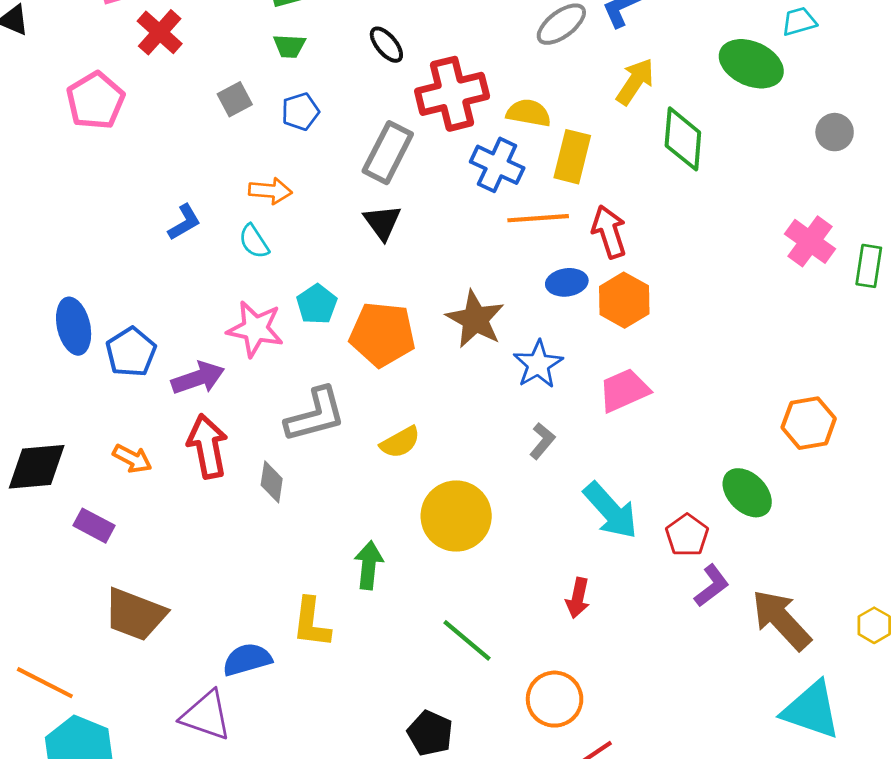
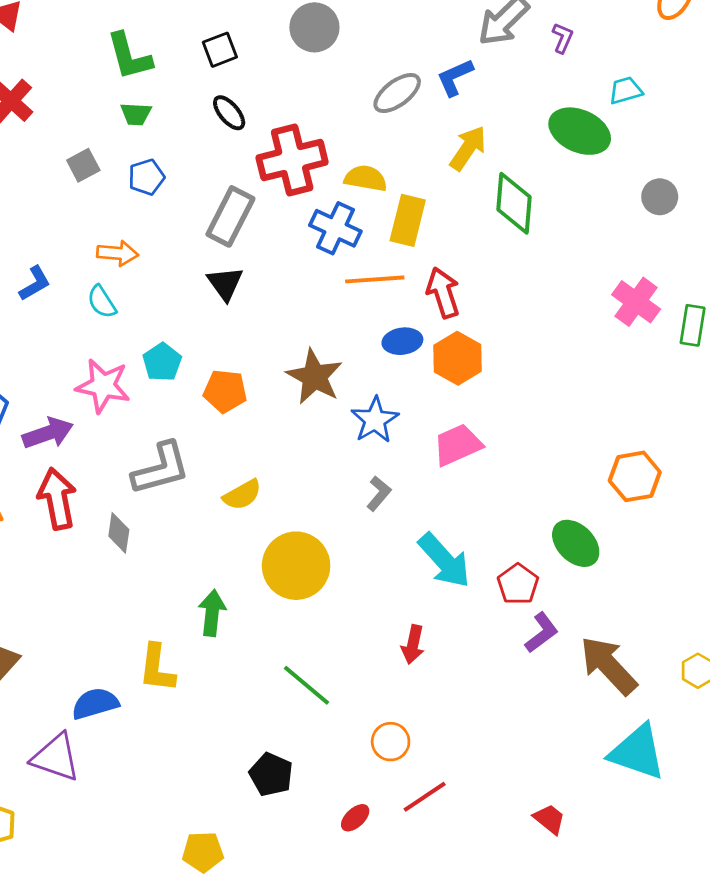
orange pentagon: (382, 334) -> (225, 391), size x0.7
orange circle: (555, 699) -> (391, 742), size x0.7

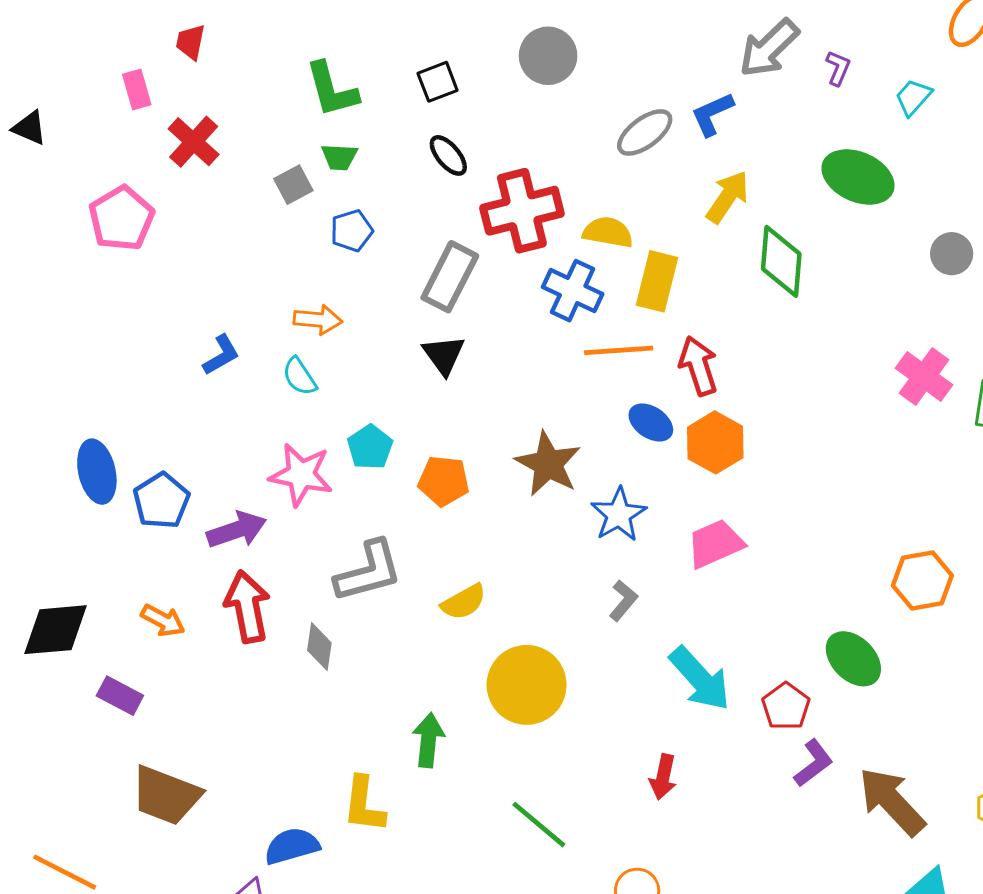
cyan trapezoid: (626, 90) -> (913, 97), moved, turned -32
gray square: (83, 165) -> (293, 185), moved
blue ellipse: (402, 341) -> (651, 422), turned 42

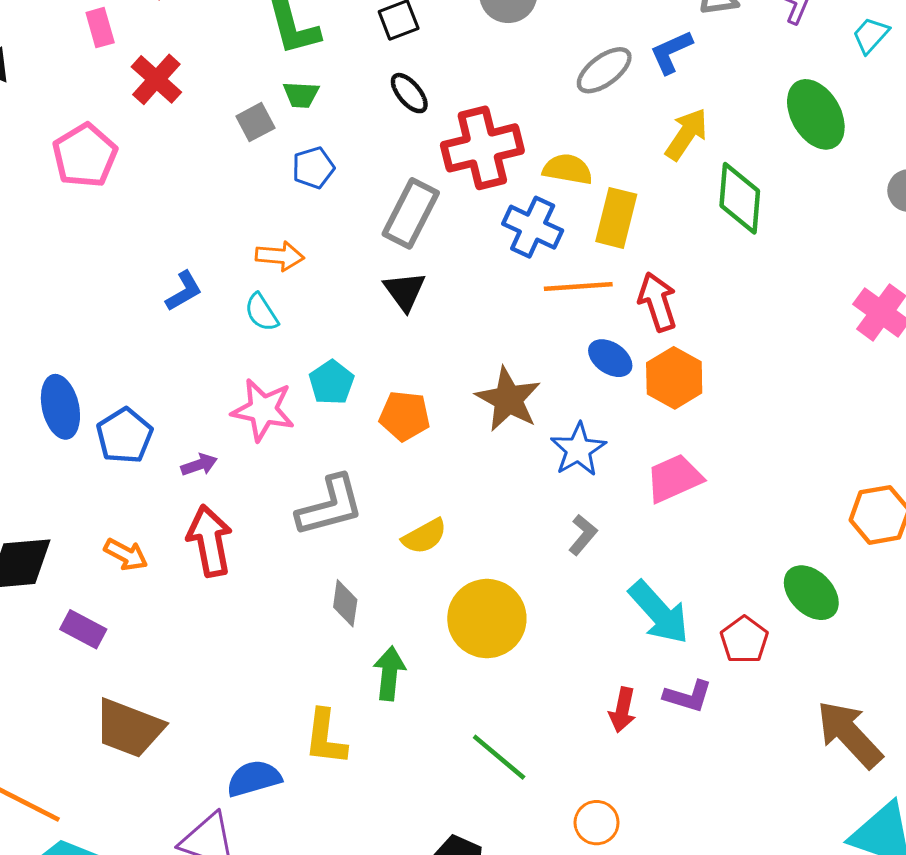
green ellipse: (858, 177) -> (816, 114), turned 36
purple arrow: (237, 530) -> (199, 465), size x0.6
gray diamond: (319, 647) -> (345, 603), moved
purple L-shape: (814, 763) -> (688, 696), moved, turned 54

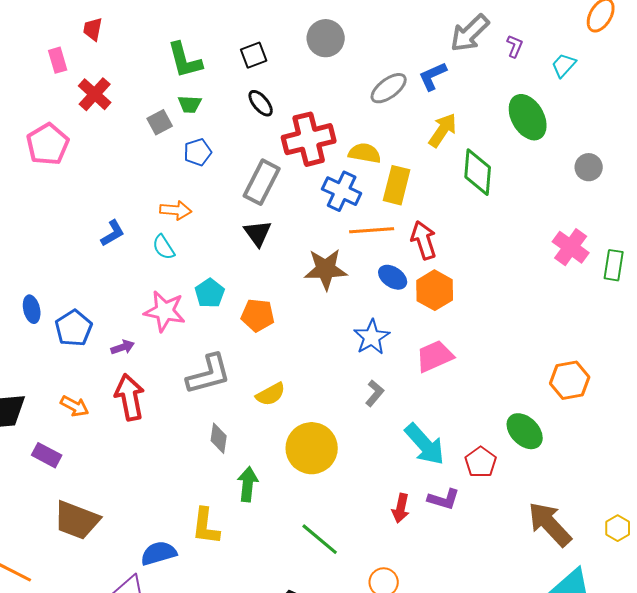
brown star: (508, 399) -> (326, 269), moved, turned -30
blue ellipse: (60, 407) -> (32, 309), size x0.7

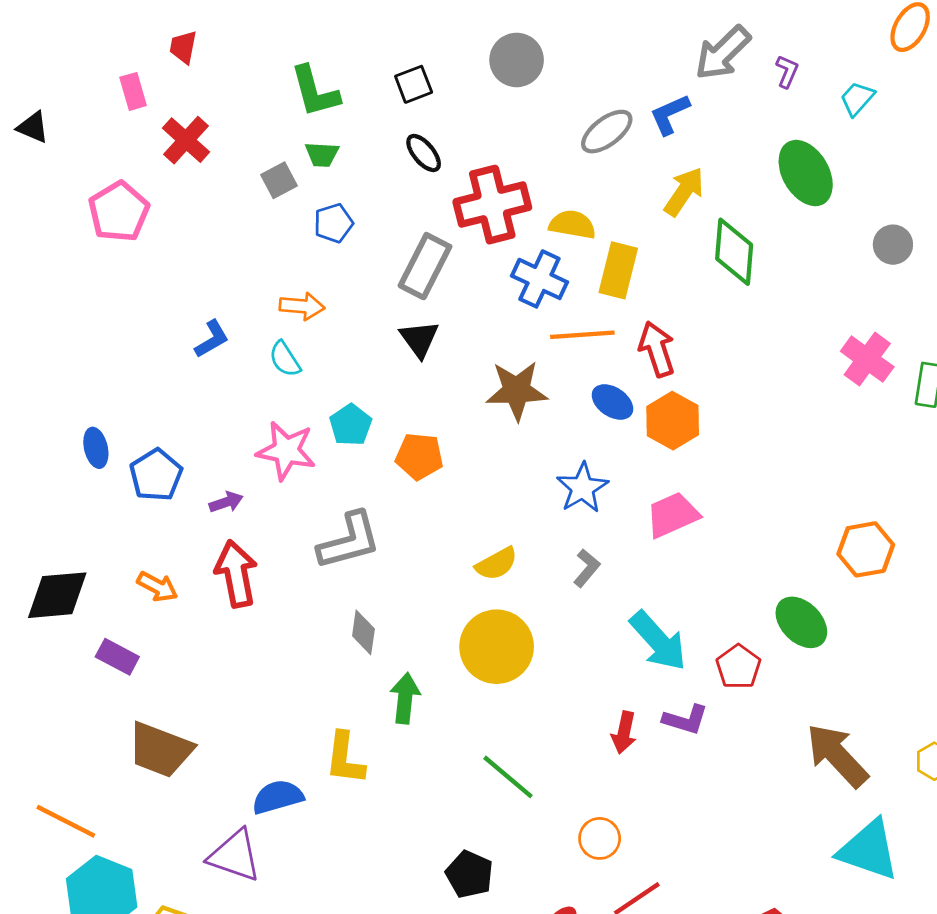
yellow semicircle: (271, 394) -> (497, 564), moved

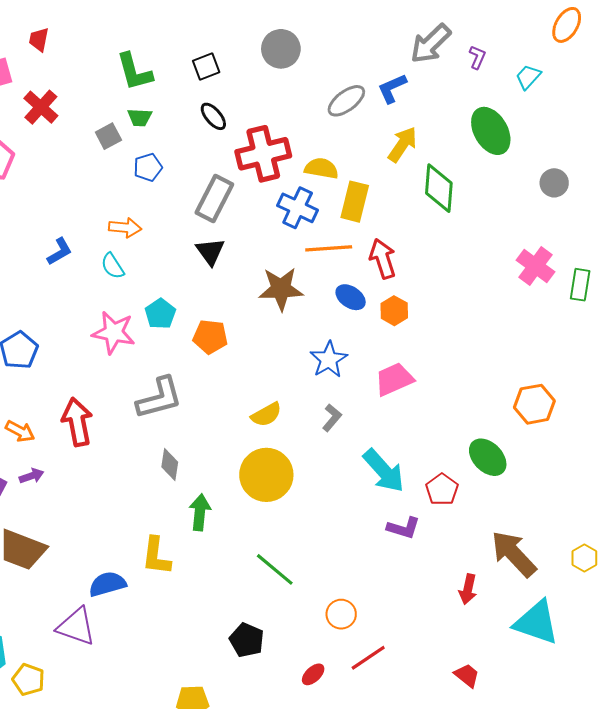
orange hexagon: (673, 421) -> (394, 311), size x0.7
purple arrow: (226, 502) -> (32, 476), moved
red arrow: (624, 733) -> (468, 589), moved

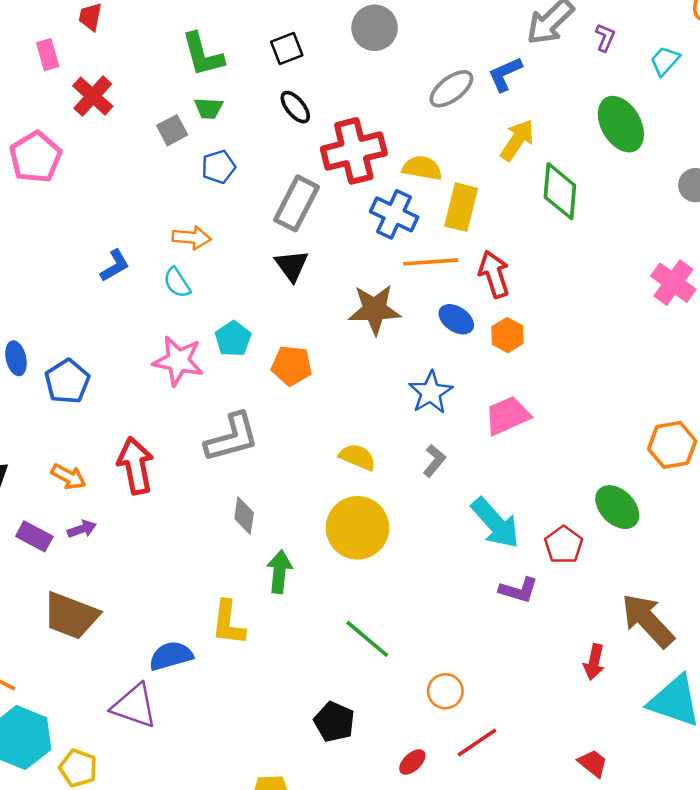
yellow semicircle: (266, 415) -> (357, 457), turned -128

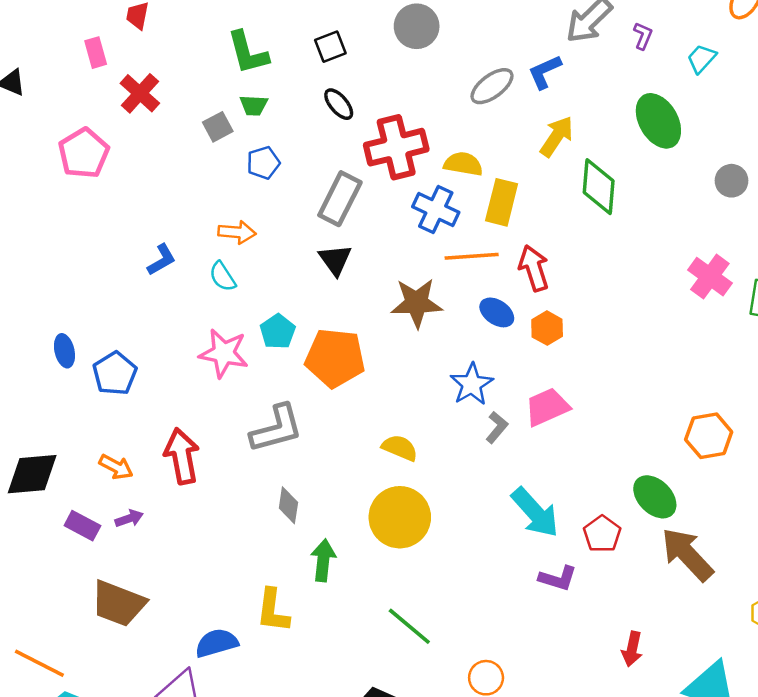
orange pentagon: (292, 366) -> (335, 358), size x1.5
gray L-shape: (434, 461) -> (497, 427), moved
brown arrow: (648, 621) -> (687, 554), moved

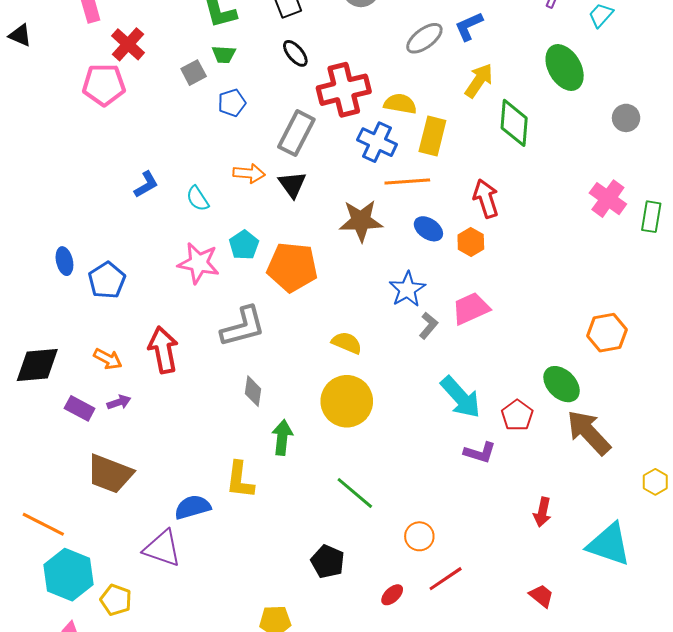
pink pentagon: (84, 153) -> (104, 85), moved, turned 30
orange arrow: (237, 232) -> (249, 173), moved
red arrow: (534, 268) -> (486, 199), moved

